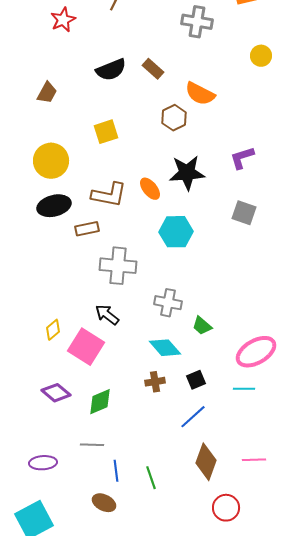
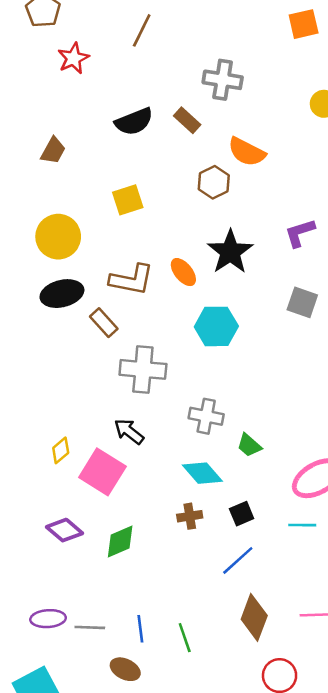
gray cross: (197, 22) -> (223, 80), moved
black star: (187, 173) -> (230, 252), turned -30
brown rectangle: (87, 229) -> (104, 323), turned 60
gray line: (92, 445) -> (90, 627), moved

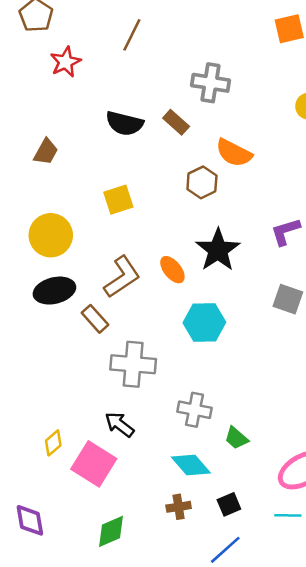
black semicircle: (134, 122) -> (124, 123), turned 36
brown L-shape: (132, 280) -> (122, 277), turned -45
purple diamond: (64, 530) -> (30, 520), moved, turned 40

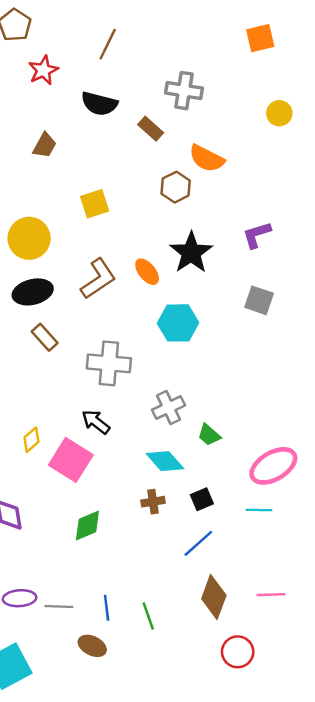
black semicircle: (124, 123) -> (99, 104), moved
brown trapezoid: (46, 152) -> (45, 145), moved
brown rectangle: (95, 319) -> (45, 337), moved
gray cross: (195, 410) -> (168, 408), turned -36

